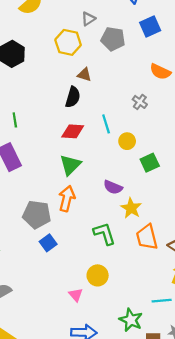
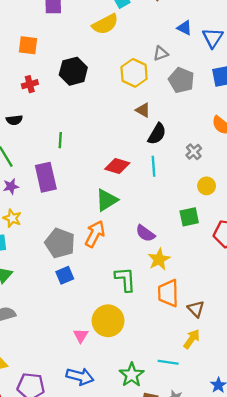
black semicircle: (73, 97) -> (157, 134), moved
yellow circle: (127, 141) -> (207, 186), moved
yellow circle: (98, 275) -> (108, 321), size x1.4

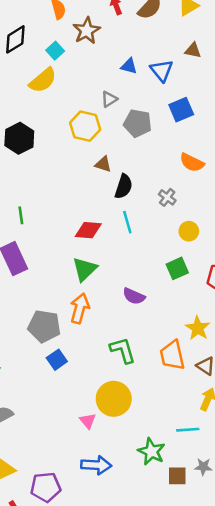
yellow star: (159, 259) -> (198, 328), moved

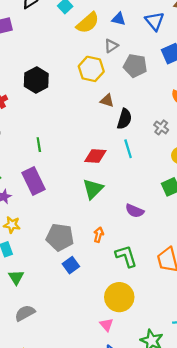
blue triangle: (129, 66) -> (119, 19), moved
yellow semicircle: (43, 80) -> (88, 23), moved
orange arrow: (80, 308) -> (99, 235), moved, size x0.6
pink triangle: (88, 421) -> (106, 325), moved

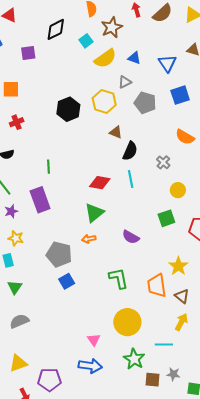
black hexagon: (36, 80) -> (68, 109), moved
orange arrow: (99, 235) -> (89, 239), moved, turned -120
yellow circle: (119, 297) -> (127, 322), moved

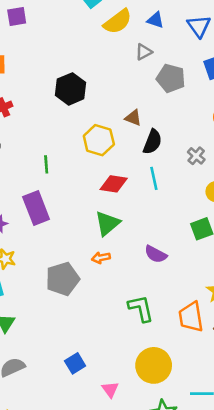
yellow hexagon: (104, 102) -> (99, 140), moved
gray pentagon: (59, 254) -> (63, 279), turned -30
blue square: (67, 281) -> (75, 363), moved

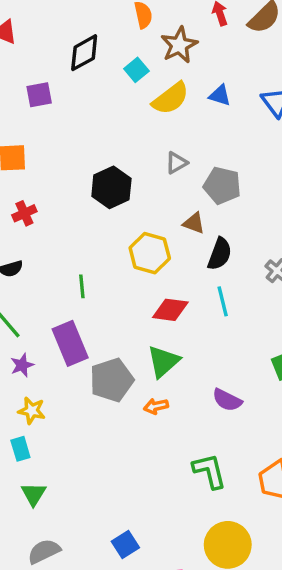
gray triangle: (144, 52) -> (176, 163), moved
gray pentagon: (171, 78) -> (222, 186), moved
gray pentagon: (63, 279) -> (112, 380), moved

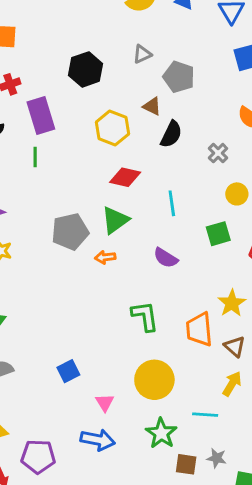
green line: (82, 286) -> (35, 157), moved
cyan line: (223, 301) -> (172, 203), moved
purple rectangle: (70, 343) -> (41, 116), moved

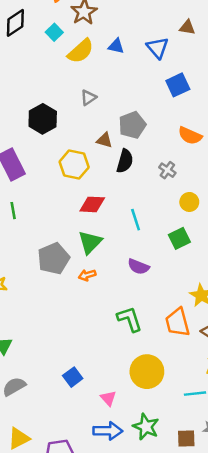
gray pentagon: (179, 77) -> (132, 125), moved, turned -30
green line: (35, 157) -> (13, 211), moved
green star: (161, 433) -> (146, 427), moved

